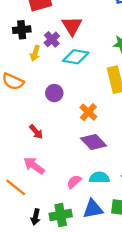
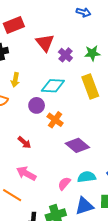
purple cross: (52, 39) -> (65, 55), moved
yellow arrow: (35, 53) -> (15, 80), moved
cyan diamond: (76, 57) -> (53, 86), moved
orange cross: (88, 112) -> (55, 120), moved

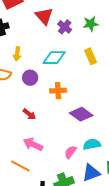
yellow rectangle: (90, 87) -> (90, 56), size x0.7
purple circle: (37, 105) -> (30, 78), moved
orange cross: (55, 120) -> (58, 91), turned -35

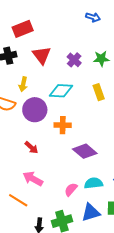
red triangle: (44, 16) -> (42, 55), moved
purple circle: (30, 78) -> (35, 110), size x1.5

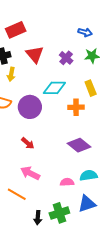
blue arrow: (93, 17) -> (85, 32), moved
yellow arrow: (23, 84) -> (11, 74), moved
orange cross: (63, 125) -> (76, 107), moved
pink semicircle: (71, 189) -> (67, 182), turned 48

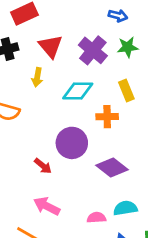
purple cross: (66, 58) -> (93, 50), size x1.5
yellow arrow: (11, 74) -> (37, 77), moved
purple circle: (30, 107) -> (72, 143), moved

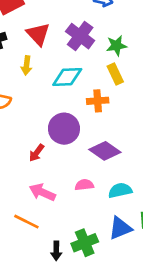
green star: (128, 47) -> (116, 46), moved
red arrow: (43, 166) -> (37, 153), turned 90
pink semicircle: (96, 218) -> (84, 185), moved

